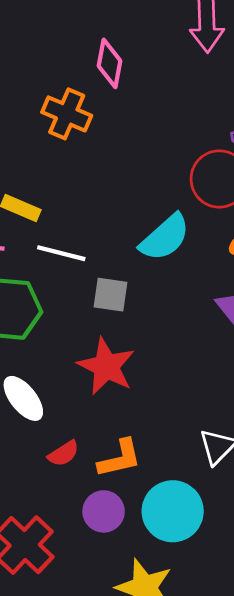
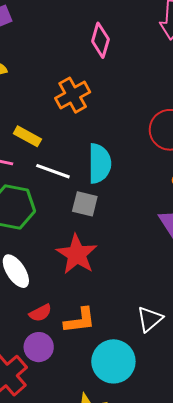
orange cross: (67, 114) -> (73, 95), moved, turned 32
cyan semicircle: (165, 237) -> (100, 163), moved, turned -54
purple circle: (104, 511) -> (39, 347), moved

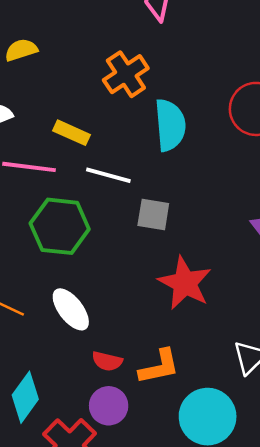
cyan semicircle: (100, 163) -> (170, 125), moved
red star: (77, 254) -> (185, 283), moved
red semicircle: (40, 313) -> (107, 361), turned 45

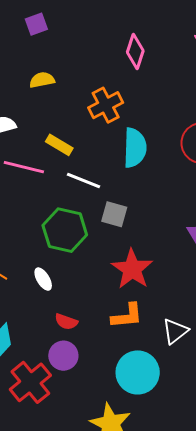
yellow semicircle: (21, 50) -> (42, 80), moved
green hexagon: (60, 226) -> (65, 230), moved
white ellipse: (71, 309) -> (43, 279), size x0.7
orange L-shape: (159, 367) -> (127, 316), moved

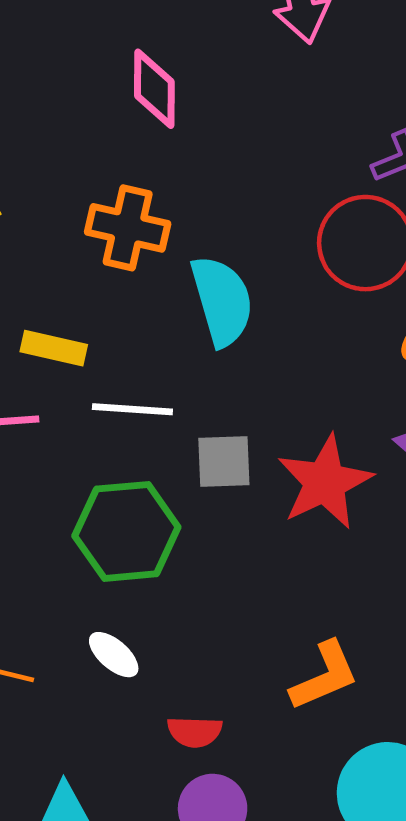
orange cross: (106, 105) -> (128, 228), turned -32
red star: (132, 269) -> (325, 482), moved, turned 30

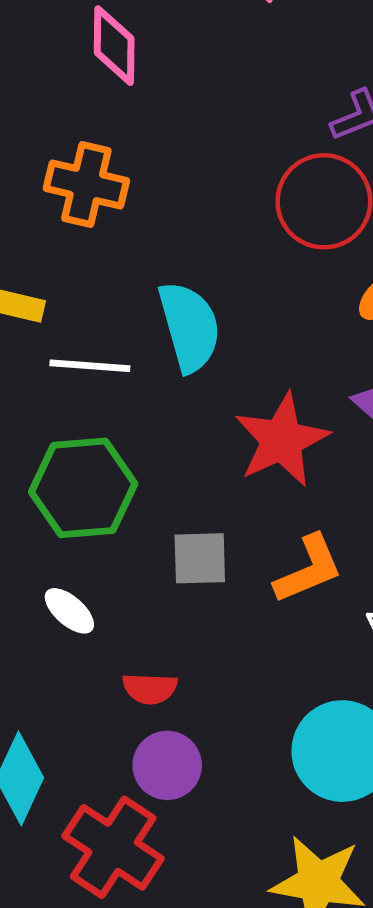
cyan semicircle: (222, 301) -> (189, 327), moved
gray square: (224, 462) -> (200, 558), moved
orange L-shape: (324, 676) -> (308, 569), moved

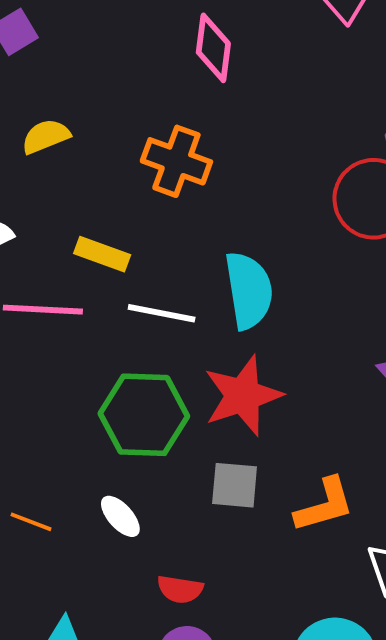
red star: (282, 440) -> (243, 396), moved

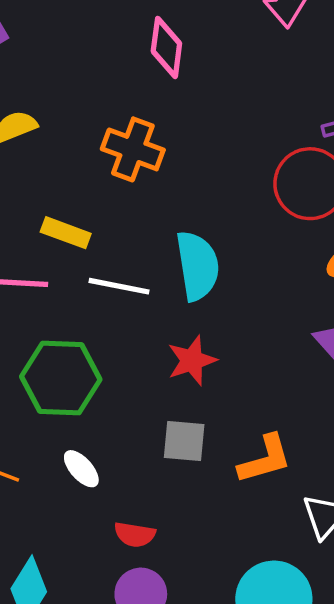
red star: (243, 396) -> (192, 360), size x0.7
green hexagon: (144, 415) -> (61, 378), moved

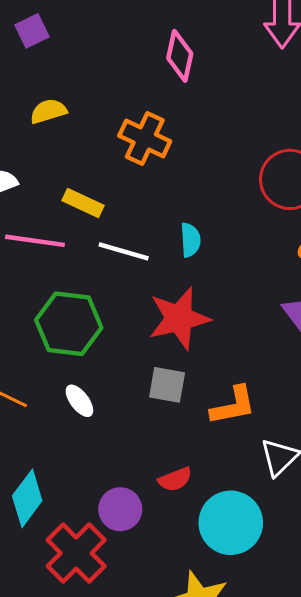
cyan semicircle: (197, 266) -> (190, 240), size x0.6
red star: (192, 360) -> (179, 318), size x1.5
red semicircle: (135, 534) -> (175, 479), moved, turned -36

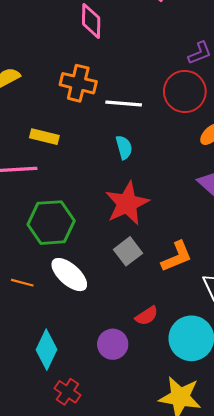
white line: (124, 251) -> (124, 104), moved
gray square: (167, 385) -> (128, 251), turned -36
white ellipse: (79, 401) -> (69, 275), size x1.6
red cross: (76, 553) -> (68, 392), moved, size x0.6

